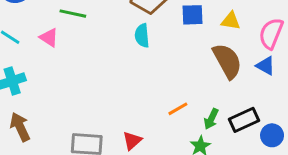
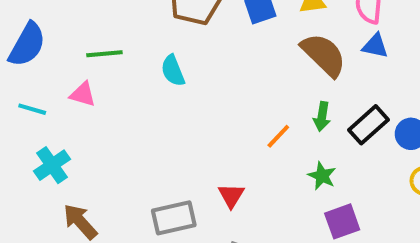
cyan semicircle: (142, 36) -> (173, 71), moved
green arrow: (211, 119) -> (322, 116), moved

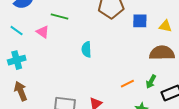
brown semicircle: (324, 55) -> (162, 53), turned -65
cyan semicircle: (173, 71) -> (86, 49), moved

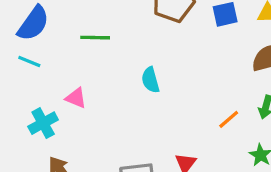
cyan line: (17, 31) -> (29, 62), moved
pink triangle: (43, 32) -> (76, 98), moved

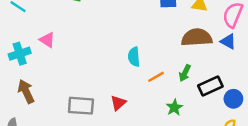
cyan semicircle: (150, 80) -> (134, 57), moved

